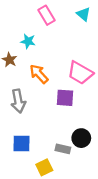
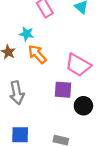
orange arrow: (39, 74) -> (37, 54), moved
black circle: (81, 138) -> (83, 106), moved

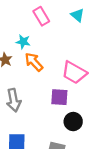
black circle: (83, 106) -> (73, 122), moved

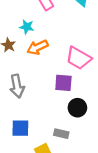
orange arrow: (34, 62) -> (38, 47), turned -72

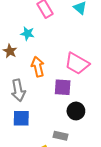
orange arrow: (38, 47) -> (38, 67), moved, turned 102
blue square: (20, 128) -> (21, 118), moved

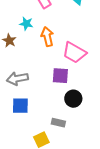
orange arrow: (38, 67) -> (47, 37), moved
gray arrow: (18, 90) -> (17, 79), turned 90

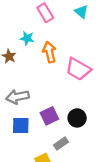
purple square: (60, 76) -> (49, 116), moved, turned -30
gray rectangle: (58, 123) -> (61, 143), turned -48

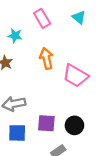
cyan star: (27, 38) -> (15, 36), moved
purple square: (49, 116) -> (46, 123), turned 30

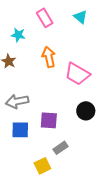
black circle: (74, 125) -> (86, 111), moved

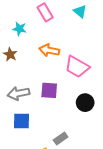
orange arrow: (49, 57) -> (49, 50), turned -66
purple square: (49, 120) -> (49, 90), moved

